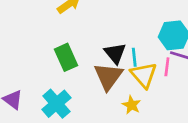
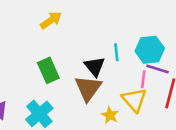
cyan line: (134, 57) -> (116, 52), moved
yellow triangle: (144, 75) -> (134, 100), moved

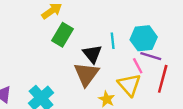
green rectangle: (48, 70) -> (63, 35), moved, turned 55
pink line: (143, 79) -> (138, 66), turned -35

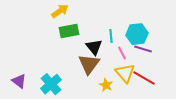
green rectangle: (63, 35) -> (69, 31), turned 48
pink line: (138, 66) -> (122, 53), moved
red line: (163, 79) -> (144, 78), moved, turned -75

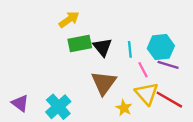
black triangle: (94, 47) -> (102, 47), moved

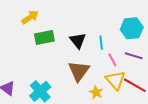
yellow arrow: (69, 20) -> (30, 17), moved
green rectangle: (80, 43) -> (44, 37), moved
cyan hexagon: (161, 47) -> (132, 28), moved

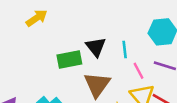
green rectangle: (44, 37) -> (69, 59), moved

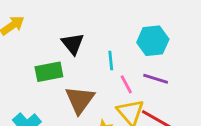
black triangle: (96, 47) -> (73, 44), moved

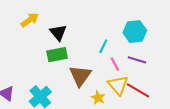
black triangle: (73, 44) -> (58, 33), moved
cyan line: (111, 61) -> (103, 46), turned 32

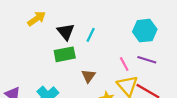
cyan line: (103, 46) -> (91, 35), moved
brown triangle: (80, 76) -> (88, 76), size x0.6

